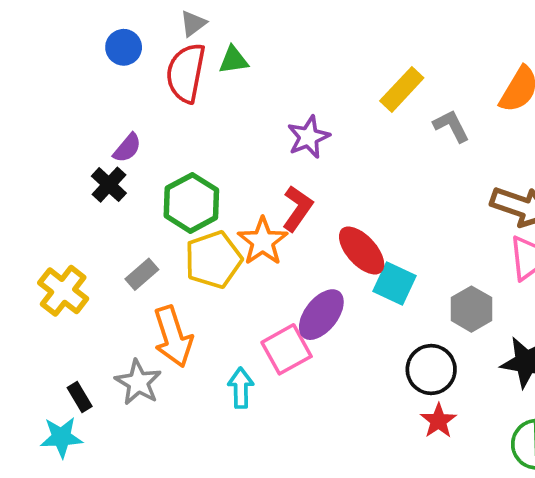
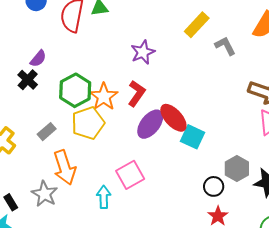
orange star: (263, 241) -> (104, 97), moved
gray hexagon: (471, 309) -> (237, 169), moved
purple ellipse: (321, 315) -> (150, 124), moved
black circle: (431, 369) -> (214, 186), size x0.7

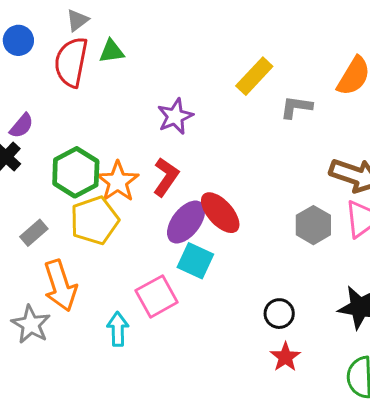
gray L-shape: (225, 46) -> (296, 107), turned -55
cyan square: (192, 137) -> (195, 261), moved
gray hexagon: (237, 169) -> (313, 225), moved

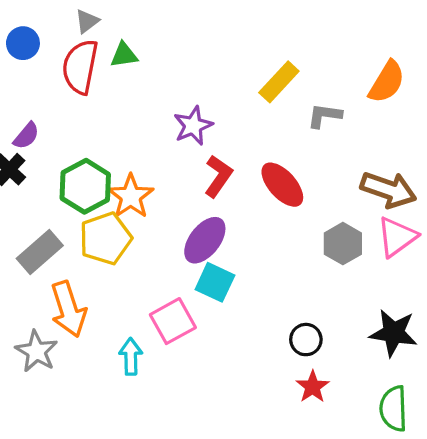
red L-shape: (166, 177) -> (218, 176), moved
red ellipse: (220, 213) -> (282, 185), moved
gray rectangle: (34, 233) -> (40, 252), size x1.5

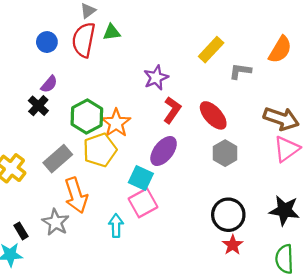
blue circle: (23, 43) -> (47, 42), moved
gray hexagon: (343, 244) -> (225, 153), moved
cyan square: (215, 282) -> (141, 178), moved
black circle: (306, 340) -> (228, 215), size x1.6

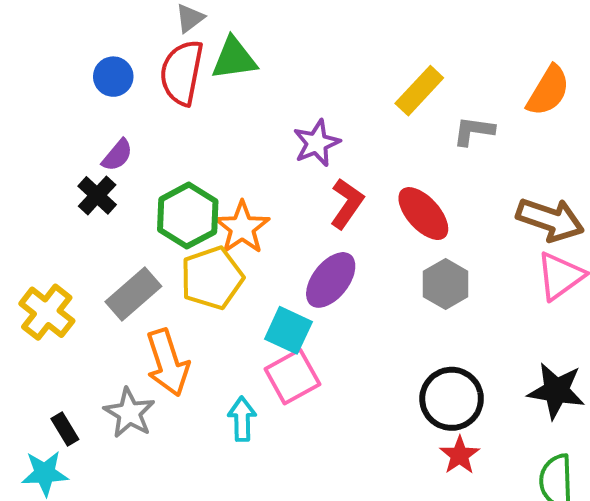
green triangle: (112, 32) -> (234, 58), size x1.4

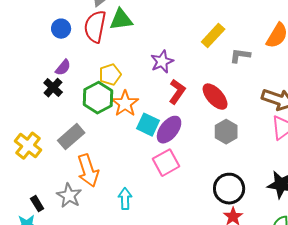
yellow pentagon: (212, 278) -> (110, 75), moved, size x0.7
cyan square: (288, 330) -> (148, 125), moved
pink square: (292, 377) -> (166, 163), moved

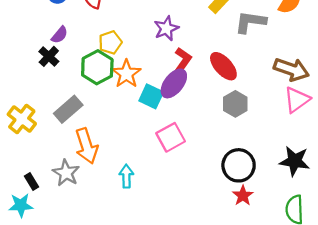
gray L-shape: (240, 56) -> (250, 22), size x1.4
purple ellipse: (169, 130) -> (174, 83), moved

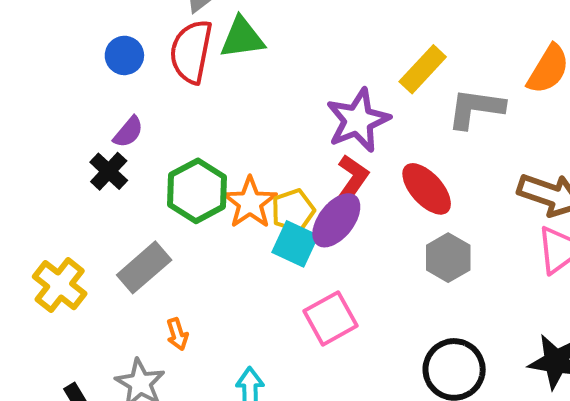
purple star: (166, 28) -> (358, 120), moved, size x1.4
yellow pentagon: (110, 42) -> (293, 210), moved
orange arrow: (87, 146) -> (177, 334), size x0.5

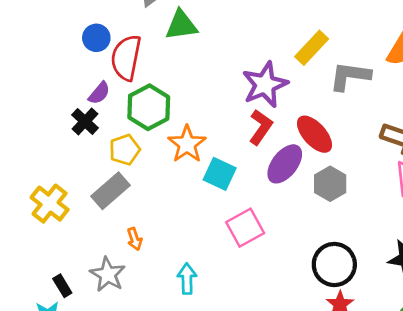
red semicircle: (191, 52) -> (126, 58), moved
green hexagon: (197, 191) -> (149, 107), moved
yellow pentagon: (293, 210) -> (125, 150), moved
purple ellipse: (336, 220) -> (285, 164), moved

